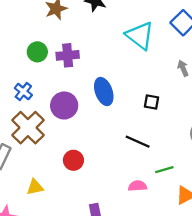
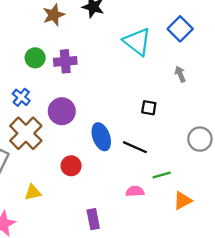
blue ellipse: (104, 91) -> (101, 137), moved

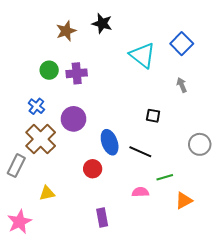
red circle: (71, 166) -> (93, 169), moved

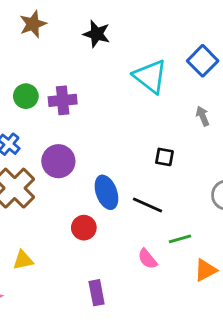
brown star: (66, 31) -> (33, 24), moved
pink semicircle: (140, 192) -> (147, 259), turned -126

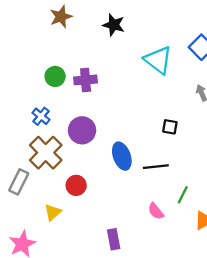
black line: (147, 205) -> (156, 167), turned -30
red circle: (84, 228) -> (76, 185), moved
green line: (180, 239) -> (183, 195), turned -48
yellow triangle: (23, 260) -> (53, 212), turned -30

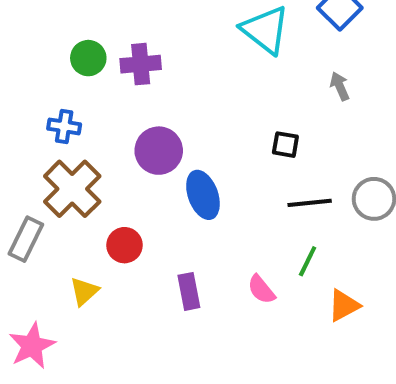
blue cross: (41, 116) -> (64, 126), turned -30
purple circle: (82, 130) -> (159, 151), moved
black line: (156, 167) -> (310, 203), moved
purple rectangle: (114, 239) -> (189, 291), moved

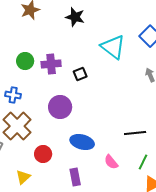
black square: (285, 145) -> (80, 74), moved, turned -32
blue ellipse: (203, 195) -> (82, 142), moved, turned -55
green line: (308, 261) -> (143, 162), moved
pink semicircle: (261, 289) -> (111, 162), moved

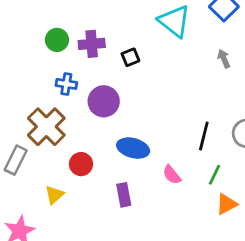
blue cross: (13, 95) -> (66, 84), moved
black line: (135, 133) -> (204, 136), turned -70

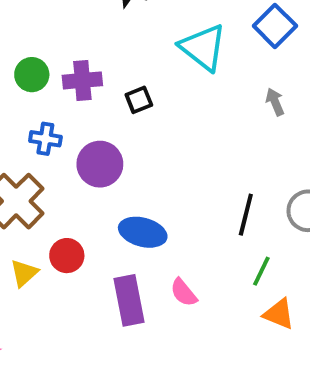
pink semicircle: (172, 175) -> (184, 293), moved
yellow triangle: (54, 195) -> (24, 273), moved
purple rectangle: (124, 195) -> (129, 300), size x1.4
orange triangle: (227, 204) -> (279, 314), turned 50

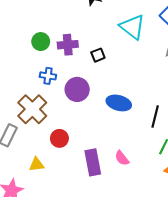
blue ellipse: (143, 232) -> (119, 103), moved
yellow triangle: (24, 273) -> (37, 164), moved, turned 35

